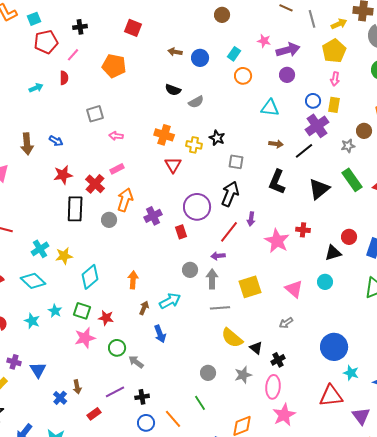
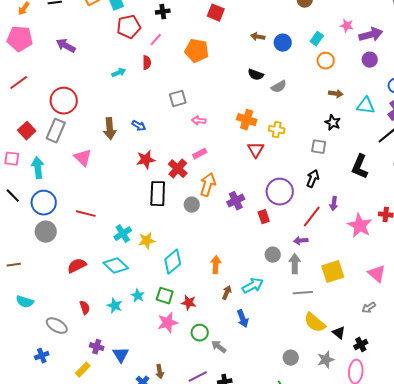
cyan triangle: (270, 108) -> (366, 106), moved
black star: (217, 138) -> (333, 123), moved
brown arrow: (276, 144) -> (336, 94), moved
black arrow: (230, 194) -> (313, 179), size x0.7

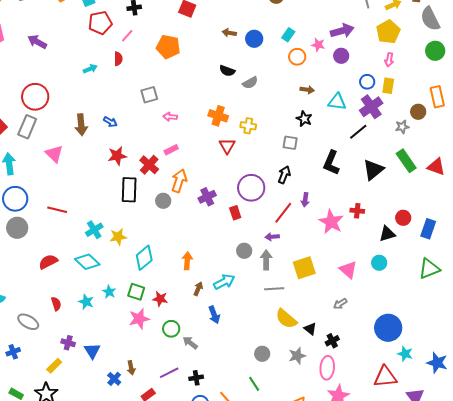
pink star: (347, 26) -> (318, 45), moved

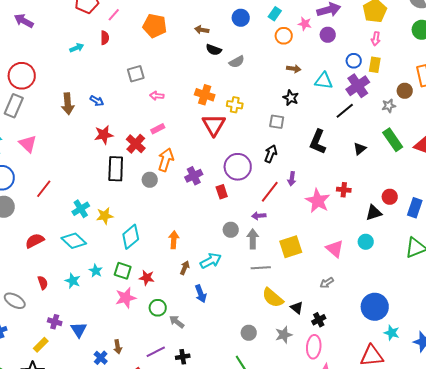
brown arrow: (229, 33) -> (202, 30), moved
red triangle: (227, 146) -> (214, 125), size x1.4
pink triangle: (54, 154) -> (28, 144), moved
black triangle: (373, 170) -> (360, 149), size x0.6
red line: (57, 210) -> (44, 189), turned -66

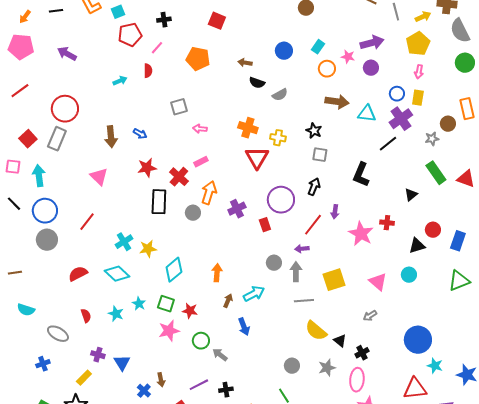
brown arrow: (294, 69) -> (337, 102), size x1.6
black star: (291, 98) -> (314, 131), moved
pink triangle: (28, 144) -> (99, 177), moved
black triangle: (360, 149) -> (411, 195), moved

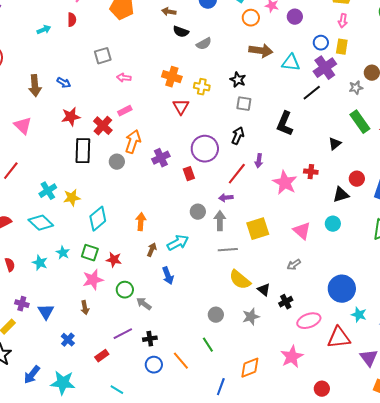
red triangle: (257, 158) -> (181, 107), size x0.7
brown arrow: (161, 380) -> (85, 308), moved
pink ellipse: (357, 380) -> (309, 321), moved, turned 65

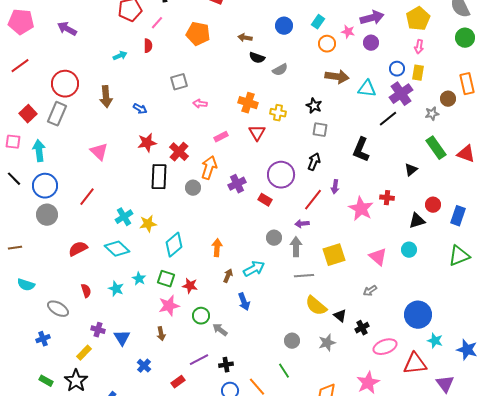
brown arrow: (35, 86) -> (106, 97), moved
pink rectangle: (125, 111) -> (221, 137), moved
red rectangle: (189, 174) -> (265, 200), turned -40

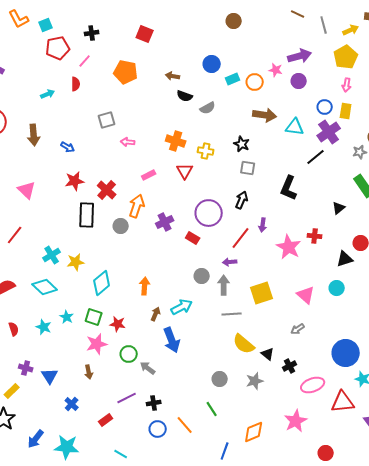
cyan rectangle: (318, 22) -> (233, 79), moved, turned 32
blue arrow: (244, 302) -> (172, 340), size x1.4

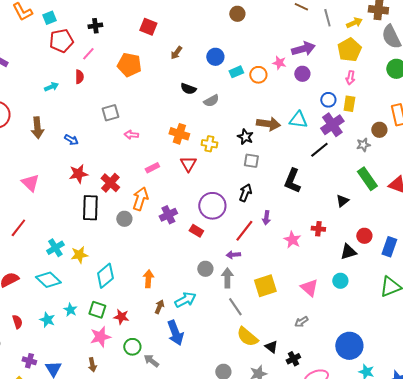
brown arrow: (173, 76) -> (176, 53), moved, turned -64
brown arrow: (265, 115) -> (268, 124), moved
pink star: (289, 247) -> (292, 240), size x0.7
gray line: (232, 314) -> (235, 307), turned 60

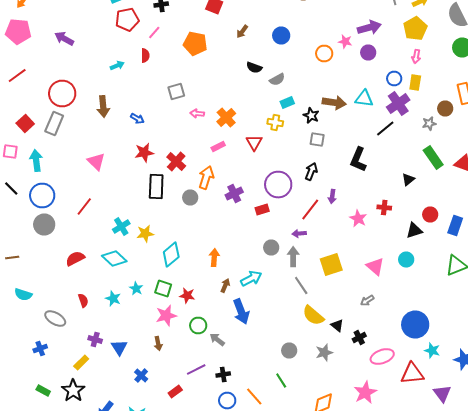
cyan rectangle: (236, 72) -> (287, 102), moved
orange cross: (179, 134) -> (226, 118), moved, turned 30
red rectangle: (196, 231) -> (262, 210), turned -48

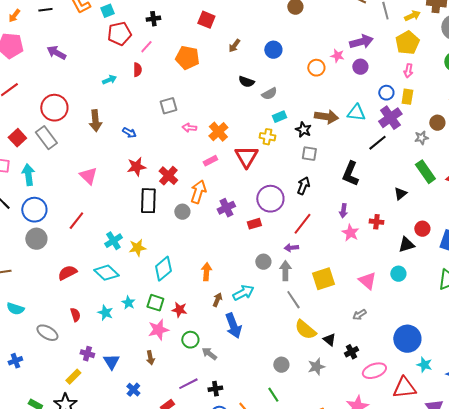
gray rectangle: (54, 124) -> (46, 138), turned -60
red triangle: (254, 142) -> (246, 157), size x1.4
purple arrow: (332, 196) -> (343, 211), moved
blue cross: (40, 348) -> (15, 361), moved

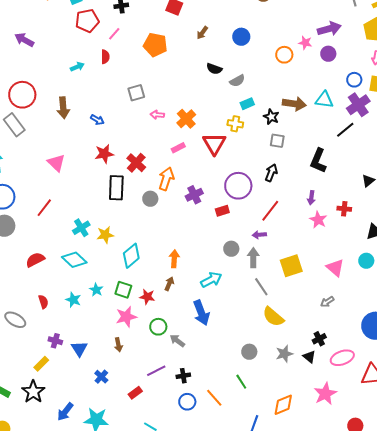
brown arrow: (217, 300) -> (169, 284), moved
black triangle: (329, 340) -> (309, 357), moved

